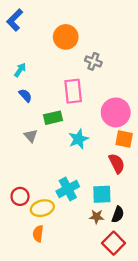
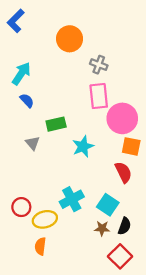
cyan arrow: (20, 70) -> (21, 74), size x1.5
pink rectangle: (73, 91) -> (99, 96), moved
cyan square: (102, 194) -> (108, 205), turned 36

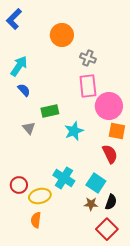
cyan cross: (72, 199) -> (64, 178), turned -30

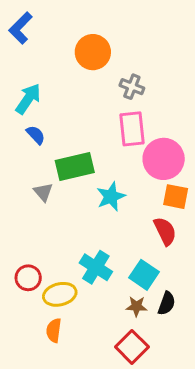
green rectangle: (50, 111) -> (75, 166), size x1.4
red square: (107, 229) -> (132, 347), moved

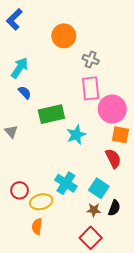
gray triangle: (43, 192) -> (11, 132), moved

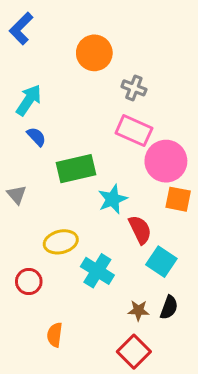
pink rectangle: (91, 88) -> (134, 131), turned -60
red semicircle: (113, 158) -> (140, 230), moved
cyan square: (99, 188) -> (161, 262), moved
yellow ellipse: (41, 202) -> (61, 242), moved

